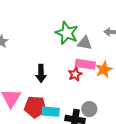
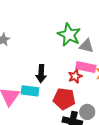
red pentagon: (35, 107) -> (64, 99), moved
cyan rectangle: (51, 112) -> (30, 91), moved

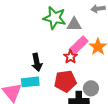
pink rectangle: (86, 67) -> (79, 45), turned -42

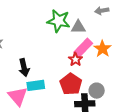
black arrow: (37, 62) -> (24, 68), moved
red pentagon: (65, 81) -> (71, 84), turned -30

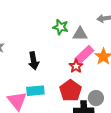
green star: (59, 21) -> (61, 27), size x0.7
black arrow: (24, 68) -> (34, 61), moved

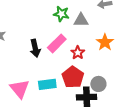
pink rectangle: (84, 55) -> (57, 43), moved
cyan rectangle: (35, 91) -> (47, 84), moved

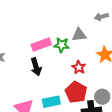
green star: (61, 14) -> (62, 45), moved
pink rectangle: (57, 43) -> (41, 45), moved, turned 30

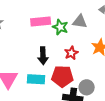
black arrow: (36, 67) -> (43, 56), moved
red pentagon: (76, 92) -> (62, 76), turned 30

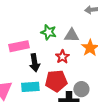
pink rectangle: (41, 21) -> (19, 46), moved
gray triangle: (80, 22) -> (72, 35), moved

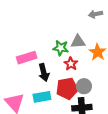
green star: (49, 32) -> (61, 48), moved
gray circle: (81, 89) -> (84, 86), moved

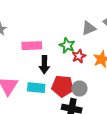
gray triangle: (78, 42) -> (89, 28), moved, turned -35
red star: (71, 64) -> (79, 56), moved

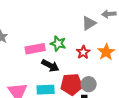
green star: (67, 45) -> (58, 44), moved
black arrow: (44, 65) -> (50, 66), turned -54

